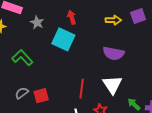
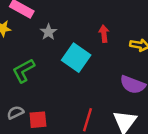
red arrow: (72, 17) -> (104, 34), moved
green L-shape: (22, 58) -> (24, 71), turned -85

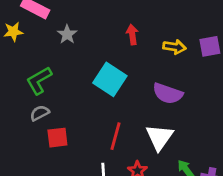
cyan square: (76, 58) -> (110, 79), moved
gray semicircle: (15, 112) -> (40, 113), moved

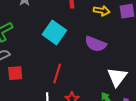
white triangle: (159, 137) -> (117, 77), moved

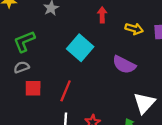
red line: (57, 73) -> (66, 91), moved

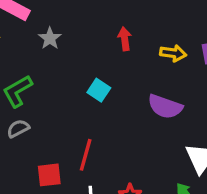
cyan square: (80, 48) -> (99, 90), size x0.6
red square: (33, 88) -> (49, 175), moved

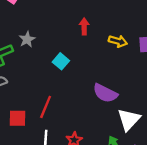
gray star: (50, 38) -> (27, 39), moved
purple semicircle: (165, 107) -> (105, 93), moved

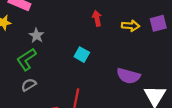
gray star: (27, 39) -> (36, 36), moved

